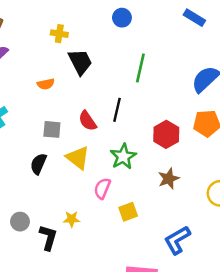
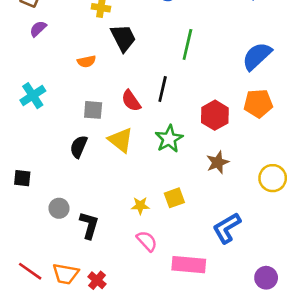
pink semicircle: (102, 188) -> (147, 241), moved, turned 115
yellow star: (72, 219) -> (140, 206), moved

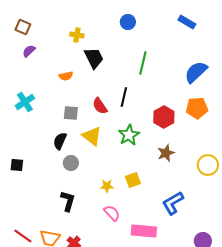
gray circle: (59, 208) -> (71, 163), moved

